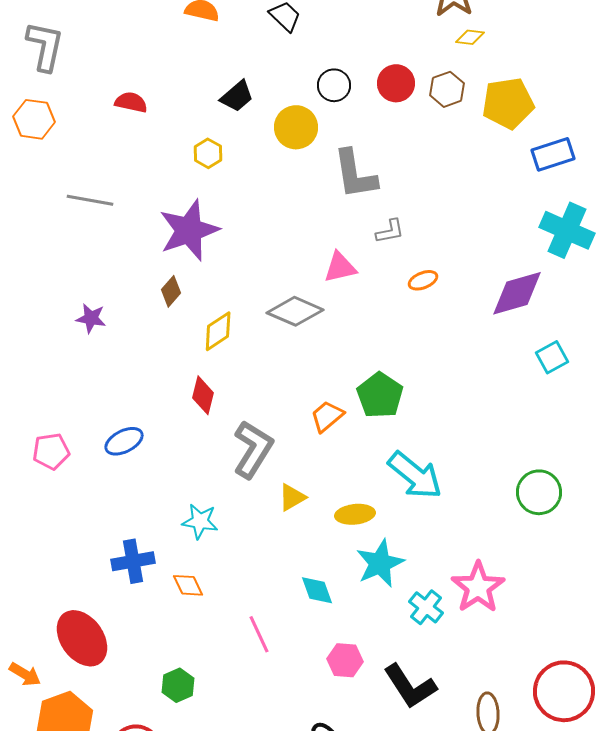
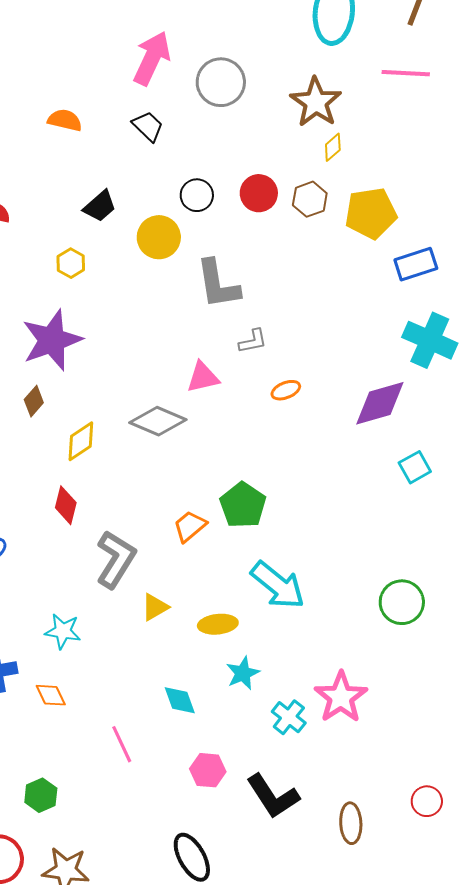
yellow diamond: (470, 37) -> (333, 147), turned -48
cyan star: (380, 563) -> (243, 673), size x0.7
red circle: (564, 691) -> (427, 801), size x0.5

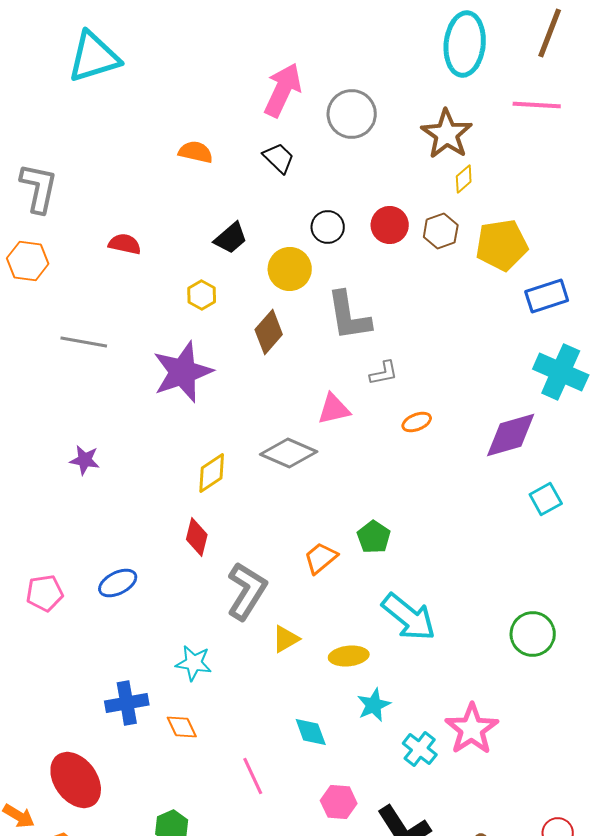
brown diamond: (34, 401) -> (269, 332), moved, size x1.4
green pentagon: (243, 505) -> (374, 537), size x0.7

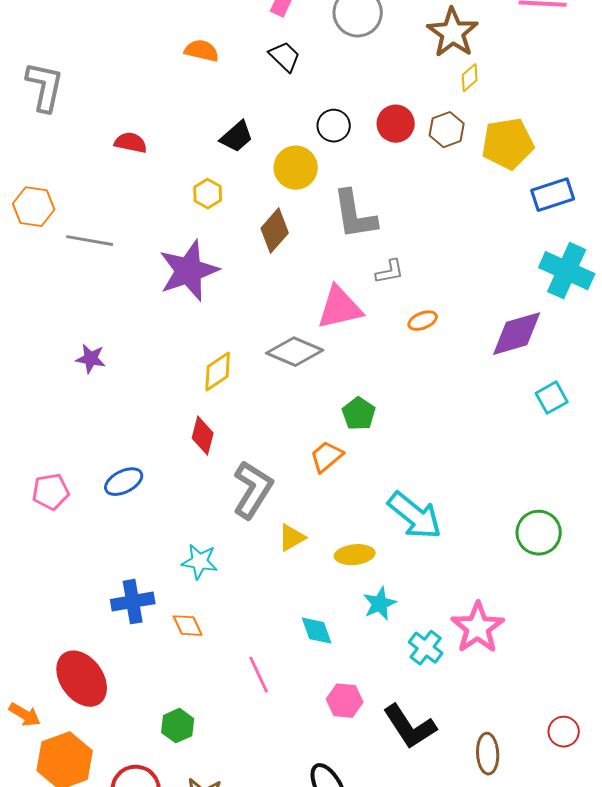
orange hexagon: (28, 261) -> (34, 207), moved
pink triangle: (334, 409) -> (340, 308), size x1.4
green pentagon: (374, 537) -> (359, 414), moved

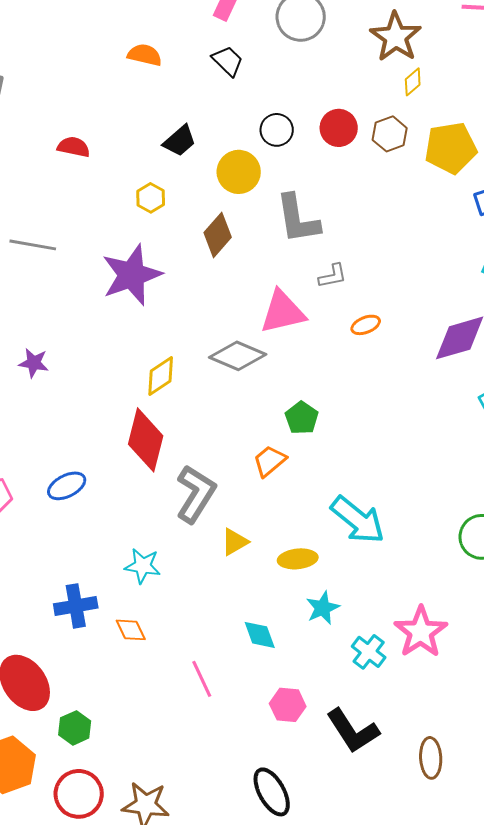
red diamond: (203, 436) -> (146, 440), size x1.6
green hexagon: (178, 726) -> (75, 728), moved

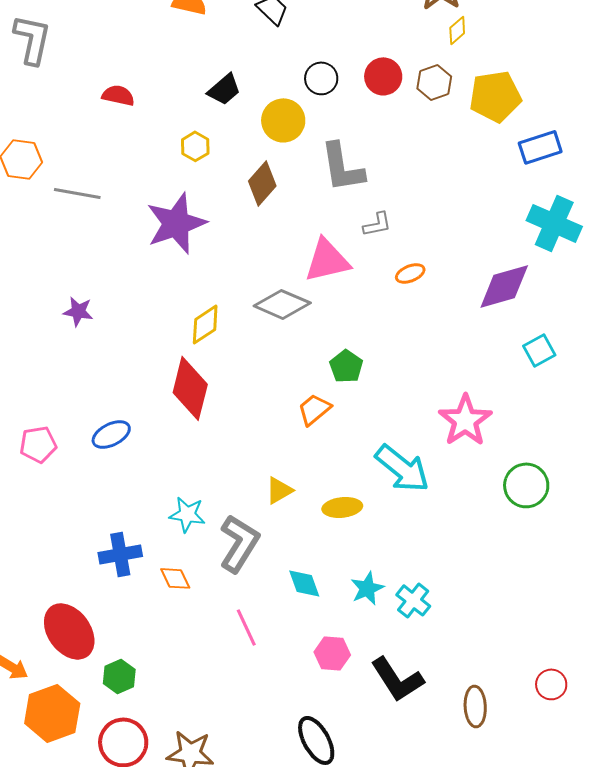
gray L-shape: (196, 494) -> (239, 543), moved
cyan star: (323, 608) -> (367, 588), moved
pink star: (421, 632) -> (465, 420), moved

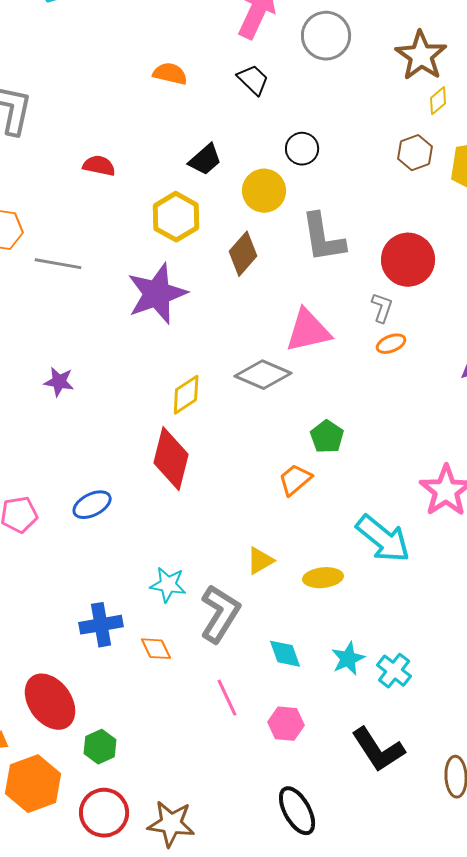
red circle: (383, 76) -> (408, 260), moved, size x1.4
yellow hexagon: (195, 146) -> (176, 217), size x1.6
gray L-shape: (377, 224) -> (382, 308), moved, turned -60
pink hexagon: (332, 653) -> (286, 724), moved

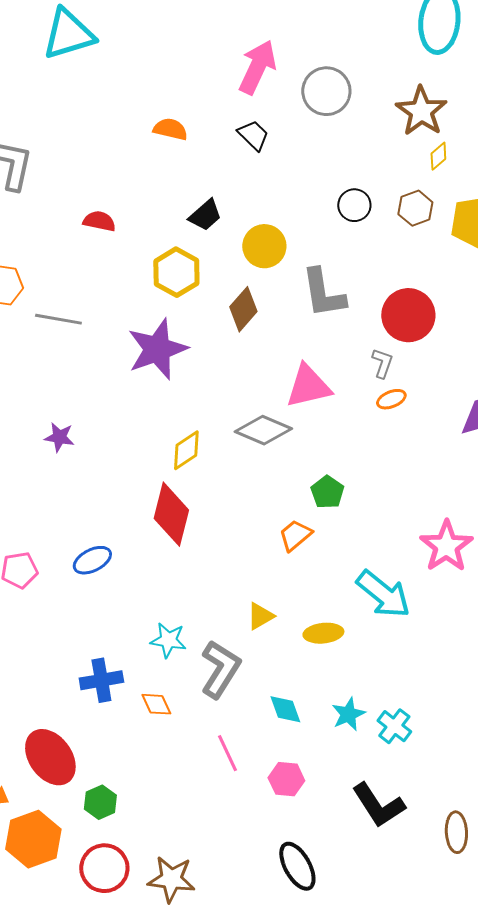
black circle: (302, 149) -> (354, 205), moved

